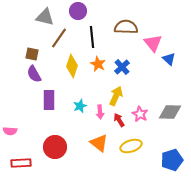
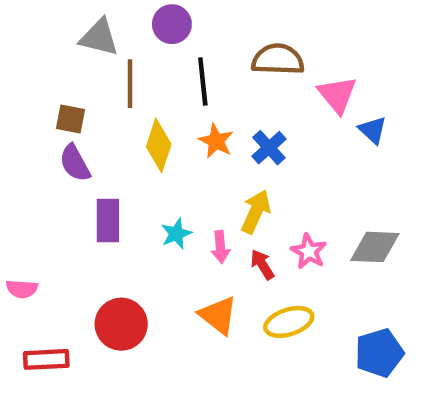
brown line: (59, 38) -> (130, 84), turned -35

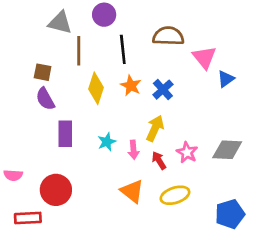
blue triangle: (373, 130) -> (226, 79), turned 42
red circle: (121, 324) -> (56, 190), moved

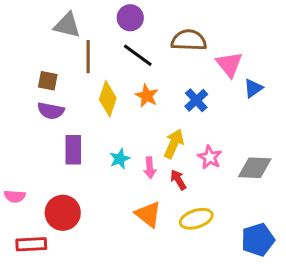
purple circle: (104, 15) -> (130, 18), moved
black line: (123, 49) -> (138, 55), turned -48
blue cross: (163, 90) -> (196, 100), moved
purple semicircle: (45, 99) -> (51, 111), turned -50
pink star: (187, 152) -> (210, 157), moved

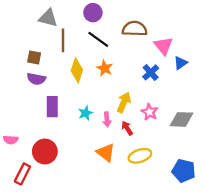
blue cross: (196, 100) -> (151, 72), moved
blue pentagon: (258, 240) -> (184, 171), turned 30
red rectangle: (31, 244) -> (22, 174), turned -60

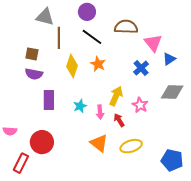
gray diamond: (182, 119) -> (172, 92), moved

